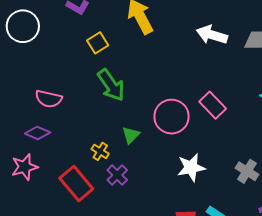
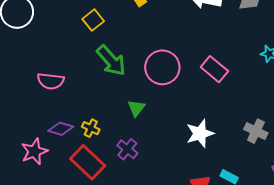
pink circle: (171, 117) -> (162, 67), moved
purple diamond: (38, 133) -> (61, 129), moved
yellow cross: (100, 151) -> (91, 128), moved

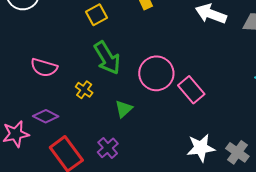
pink rectangle: (214, 69) -> (191, 90), moved
yellow cross: (91, 128) -> (84, 90), moved
white star: (200, 133) -> (201, 148), moved

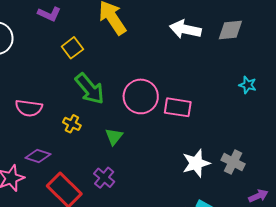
pink rectangle: (191, 90) -> (178, 107), turned -32

